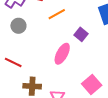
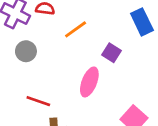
red line: (13, 62) -> (38, 101), moved

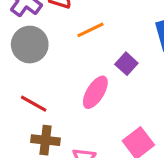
gray circle: (26, 51) -> (30, 45), size x1.5

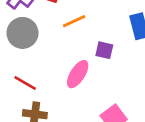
purple square: (126, 64) -> (104, 50), turned -30

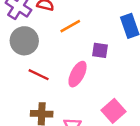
red line: (25, 83) -> (39, 75), moved

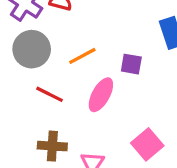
orange line: (70, 26) -> (82, 56), moved

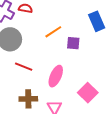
orange line: (82, 56) -> (53, 32), moved
pink ellipse: (101, 95) -> (56, 76), moved

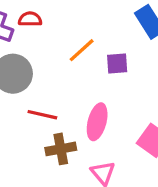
brown cross: (28, 99) -> (61, 149), moved

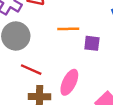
orange line: (82, 50) -> (68, 29), turned 30

